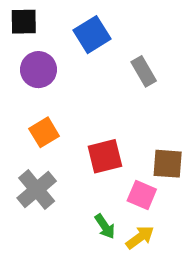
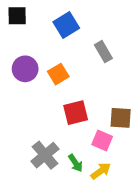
purple circle: (38, 70) -> (25, 69), moved
orange square: (44, 132) -> (58, 74), moved
gray cross: (37, 189) -> (45, 155), moved

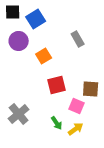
blue square: (66, 25) -> (36, 19), moved
purple circle: (25, 69) -> (19, 41), moved
gray cross: (45, 155) -> (19, 114), moved

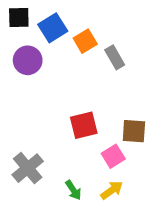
orange square: (44, 56) -> (85, 41), moved
pink square: (77, 106) -> (113, 156), turned 35
green arrow: (57, 123) -> (73, 190), moved

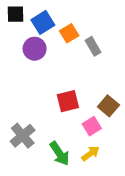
purple circle: (28, 60) -> (35, 49), moved
brown square: (134, 131) -> (108, 106), turned 36
green arrow: (73, 190) -> (60, 154), size x1.5

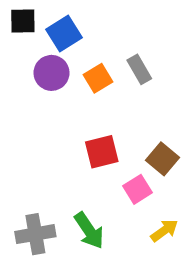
orange square: (69, 33) -> (98, 78), moved
gray cross: (23, 136) -> (35, 234), moved, turned 30
yellow arrow: (91, 154) -> (164, 231), moved

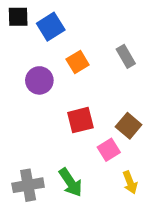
gray rectangle: (139, 69) -> (126, 56), moved
purple circle: (52, 73) -> (39, 80), moved
yellow arrow: (164, 231) -> (130, 182), turned 105

